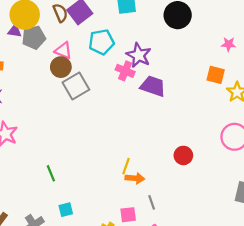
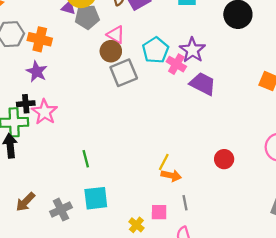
cyan pentagon: (101, 42) -> (156, 50), moved, turned -30
cyan square: (66, 210) -> (96, 198), size x1.6

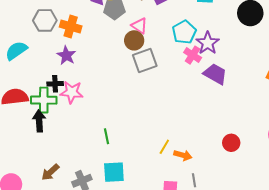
cyan pentagon: (156, 50) -> (184, 32), moved
pink star: (45, 112) -> (72, 92), turned -30
yellow line: (164, 162) -> (164, 147), moved

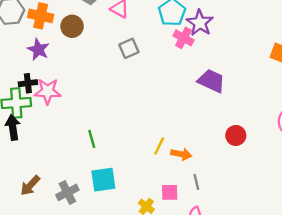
brown circle: (134, 40) -> (72, 26), moved
gray square: (145, 60) -> (129, 48), size x0.7
purple trapezoid: (215, 74) -> (211, 81), moved

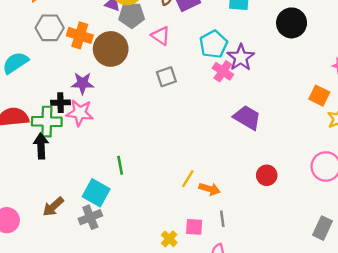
brown circle: (72, 26) -> (111, 49), size x1.5
purple star: (38, 50) -> (83, 83), moved, turned -30
cyan square: (103, 180) -> (96, 193), moved, turned 32

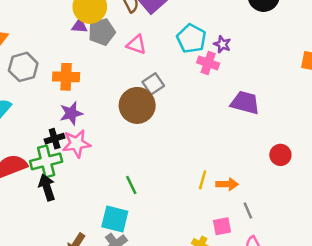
orange cross: (80, 35) -> (66, 77), moved
brown circle: (111, 49) -> (137, 105), moved
purple star: (241, 57) -> (222, 44), size x0.6

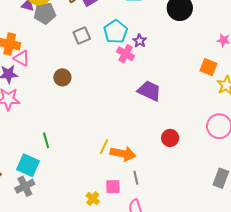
pink triangle: (136, 44) -> (22, 58), moved
gray square: (153, 84) -> (82, 35), moved
brown circle: (137, 105) -> (62, 77), size x0.6
orange arrow: (227, 184) -> (123, 154), size x1.4

